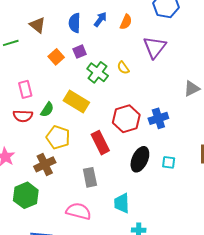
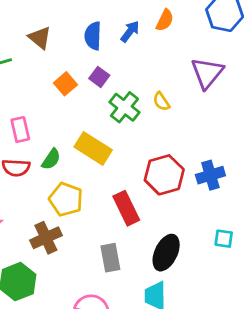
orange semicircle: (126, 22) -> (165, 20), moved
purple square: (80, 52) -> (99, 77), turned -32
black ellipse: (140, 159) -> (166, 253), moved

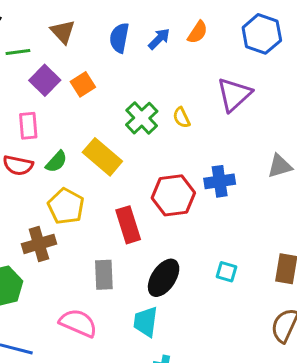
purple square: (99, 77) -> (45, 80), moved, size x1.4
blue cross: (210, 175) -> (220, 181), moved

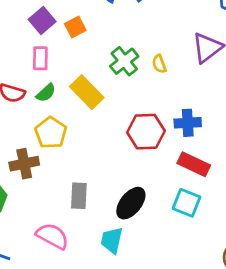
pink rectangle: (28, 126) -> (40, 58), moved
red rectangle: (128, 225) -> (194, 164), moved, turned -52
cyan square: (226, 272) -> (187, 203), size x1.5

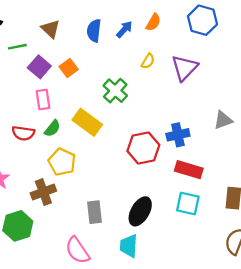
yellow semicircle: (159, 64) -> (148, 61), moved, turned -119
pink semicircle: (52, 236) -> (77, 250), turned -144

